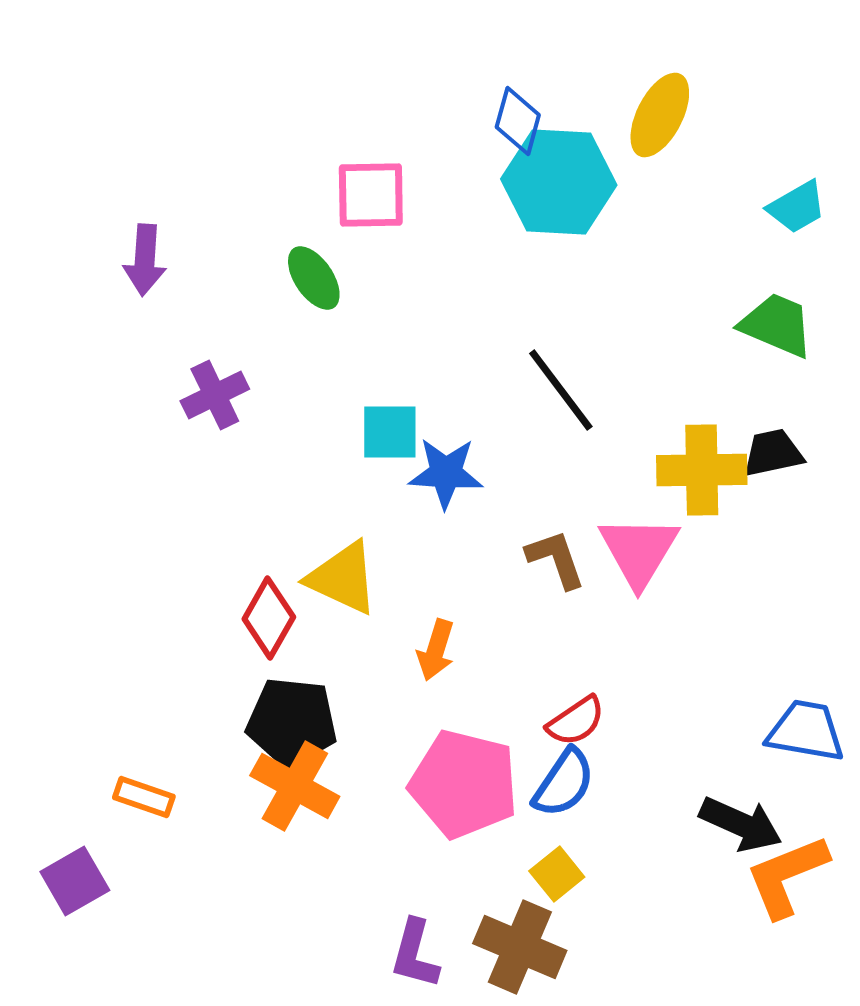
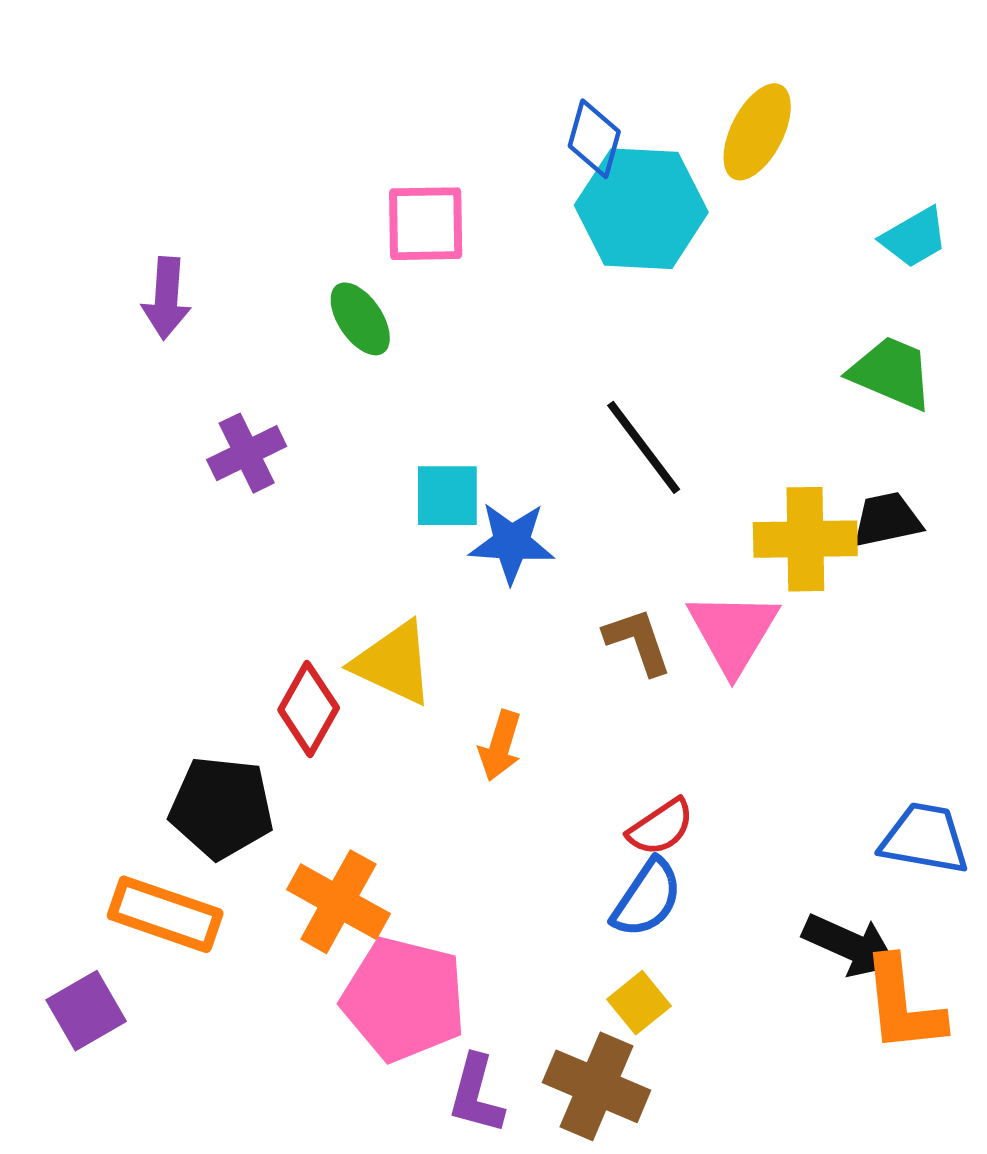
black pentagon: (292, 722) -> (221, 808), moved
pink pentagon: (464, 784) -> (404, 999), moved
orange rectangle: (144, 797) -> (165, 914), size x1.6
orange L-shape: (787, 876) -> (903, 1005), turned -74

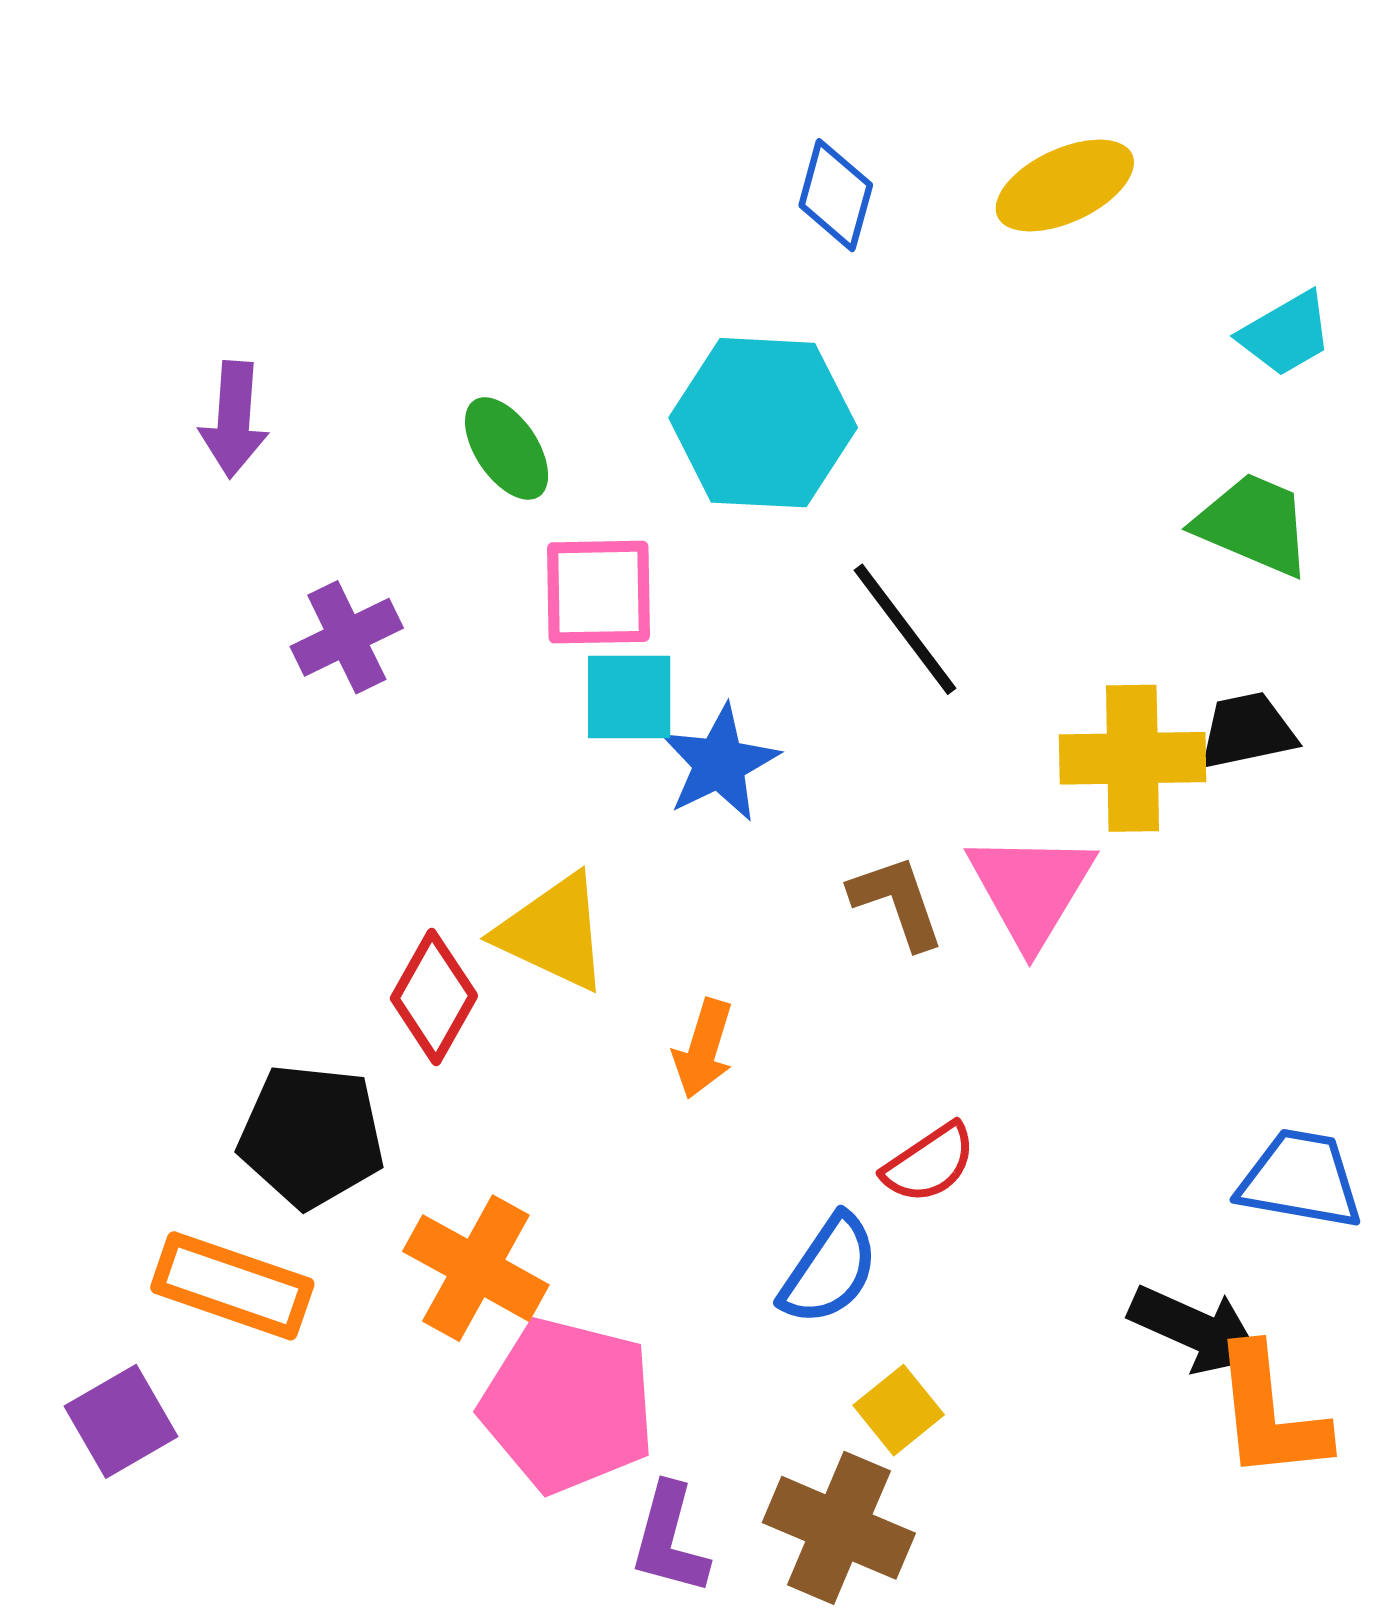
yellow ellipse: (757, 132) -> (1065, 186), turned 38
cyan hexagon: (641, 209) -> (763, 423), moved
pink square: (426, 224) -> (599, 592), moved
blue star: (512, 543) -> (720, 763), turned -30
blue semicircle: (647, 898) -> (829, 1270), moved

